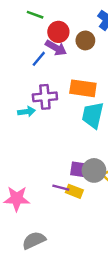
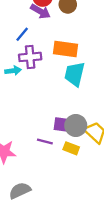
blue line: (39, 59) -> (22, 34), moved
yellow rectangle: (74, 191) -> (71, 148), moved

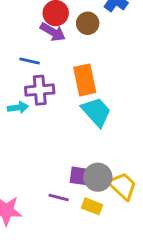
blue line: (22, 34) -> (30, 61), turned 63
orange rectangle: (65, 49) -> (85, 80), turned 70
cyan trapezoid: (75, 74) -> (96, 112), turned 125

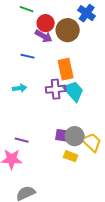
brown circle: (88, 23) -> (68, 30), size x1.5
purple cross: (40, 90) -> (56, 89), moved
purple line: (59, 198) -> (22, 140), moved

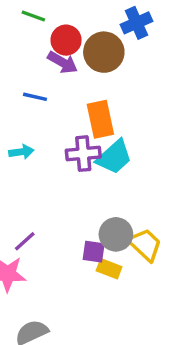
blue cross: (87, 13) -> (137, 23), turned 30
cyan trapezoid: (74, 91) -> (114, 157), turned 90
purple square: (62, 135) -> (94, 252), moved
purple line: (22, 140) -> (25, 241), turned -56

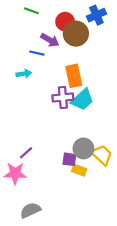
red circle: (66, 40) -> (65, 22), moved
blue line: (35, 97) -> (37, 53), moved
cyan arrow: (21, 152) -> (24, 74), moved

